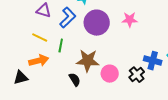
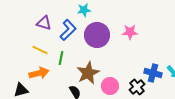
brown star: (88, 61) -> (88, 73), turned -30

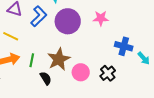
green line: (61, 58) -> (32, 60), moved
blue cross: (153, 73) -> (124, 46), moved

